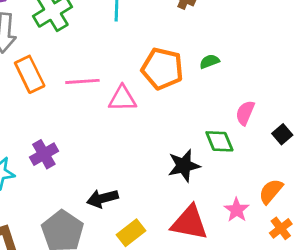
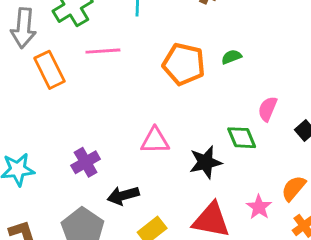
pink line: (82, 81) -> (103, 51), moved
pink triangle: (122, 99) -> (155, 141), moved
purple cross: (44, 154) -> (86, 162), moved

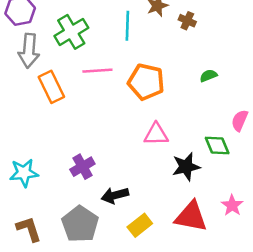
orange pentagon: (184, 64) -> (146, 82), moved
pink triangle: (155, 141) -> (156, 134), moved

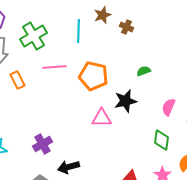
orange rectangle: (51, 87) -> (18, 80), size x0.7
green diamond: (217, 145) -> (162, 140), moved, turned 30
black star: (186, 167) -> (126, 101), moved

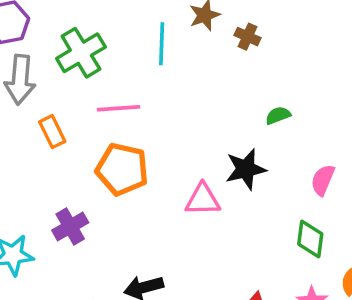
orange pentagon: (94, 76) -> (122, 169), moved
purple cross: (43, 144) -> (70, 226), moved

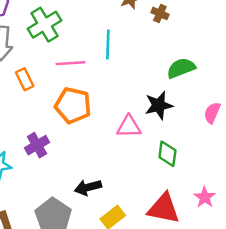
cyan line: (162, 44) -> (108, 45), moved
green semicircle: (278, 115) -> (181, 68), size x1.6
green diamond: (310, 239) -> (167, 154), moved

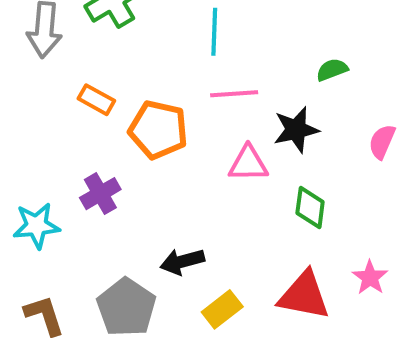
pink line: (71, 63) -> (234, 94), moved
green semicircle: (181, 68) -> (332, 70), size x0.7
orange rectangle: (25, 79) -> (96, 100), moved, turned -35

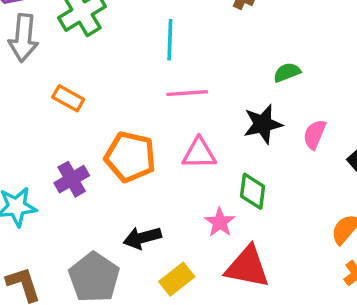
green semicircle: (332, 70) -> (287, 72), moved
orange pentagon: (158, 130) -> (130, 157), moved
black star: (296, 130) -> (263, 124), moved
pink star: (370, 277) -> (220, 222), moved

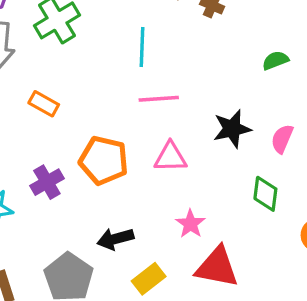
green semicircle: (287, 72) -> (275, 60), moved
green diamond: (253, 191) -> (265, 194), moved

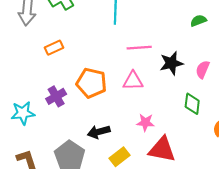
pink line: (159, 99) -> (139, 48), moved
orange rectangle: (44, 104) -> (54, 48), turned -54
pink star: (190, 224) -> (145, 122), turned -30

